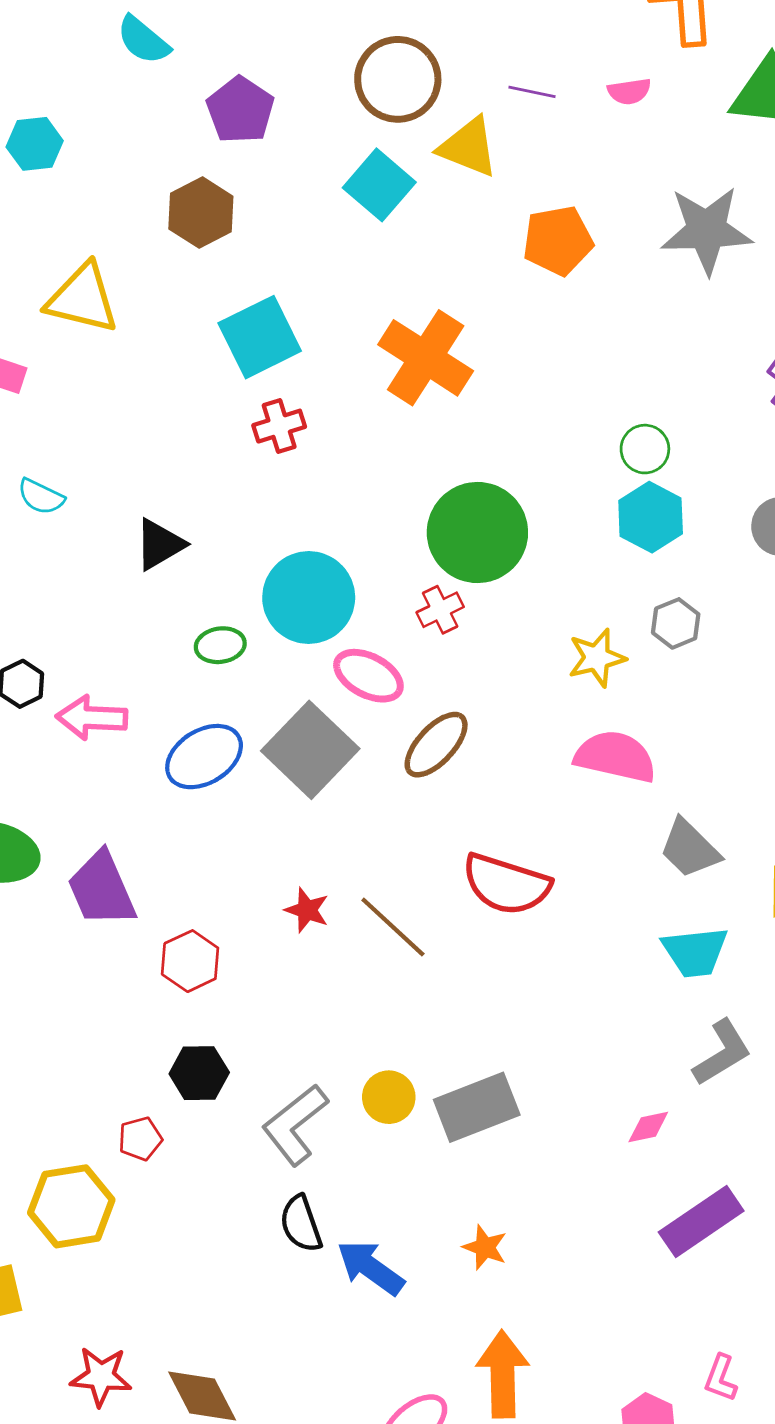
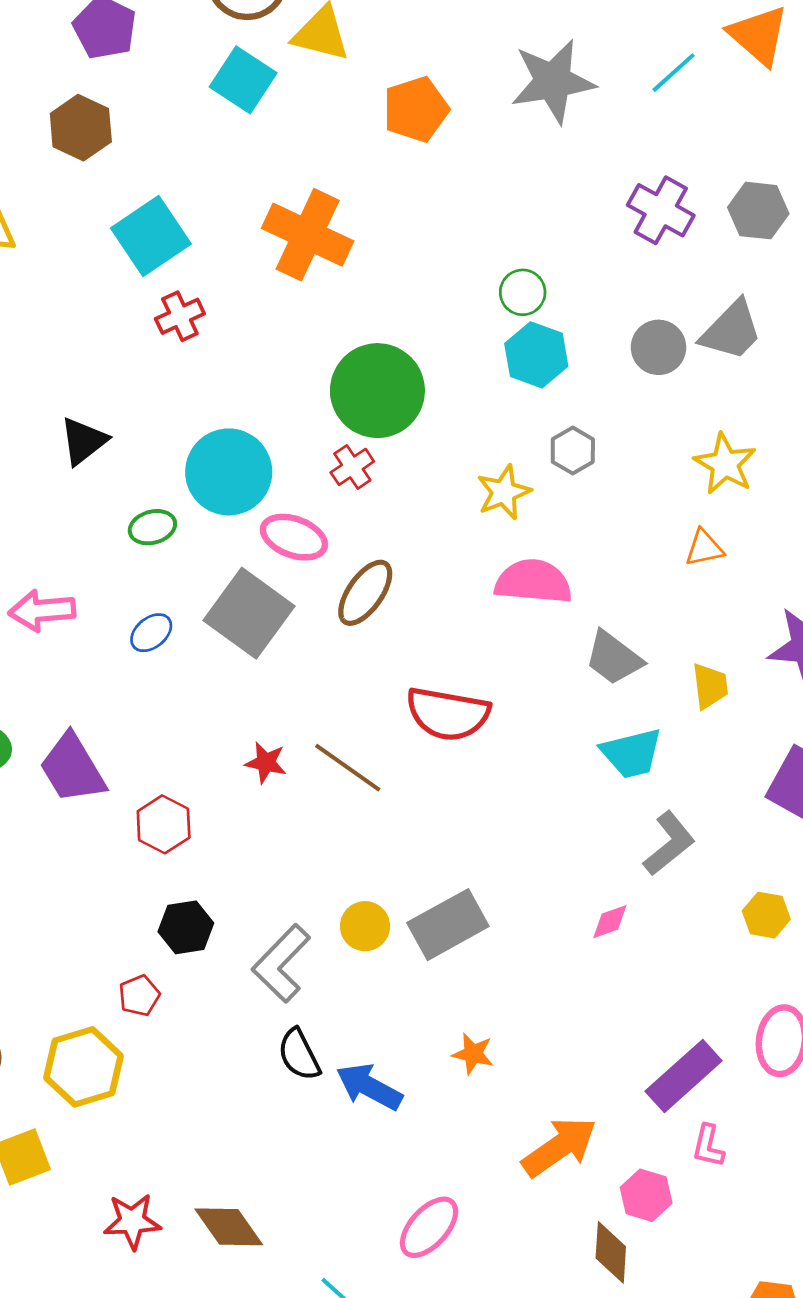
blue ellipse: (204, 757) -> (151, 633), size x0.6
purple rectangle: (701, 1221) -> (684, 1076), moved
orange arrow: (503, 1374) -> (559, 1147), moved, turned 64

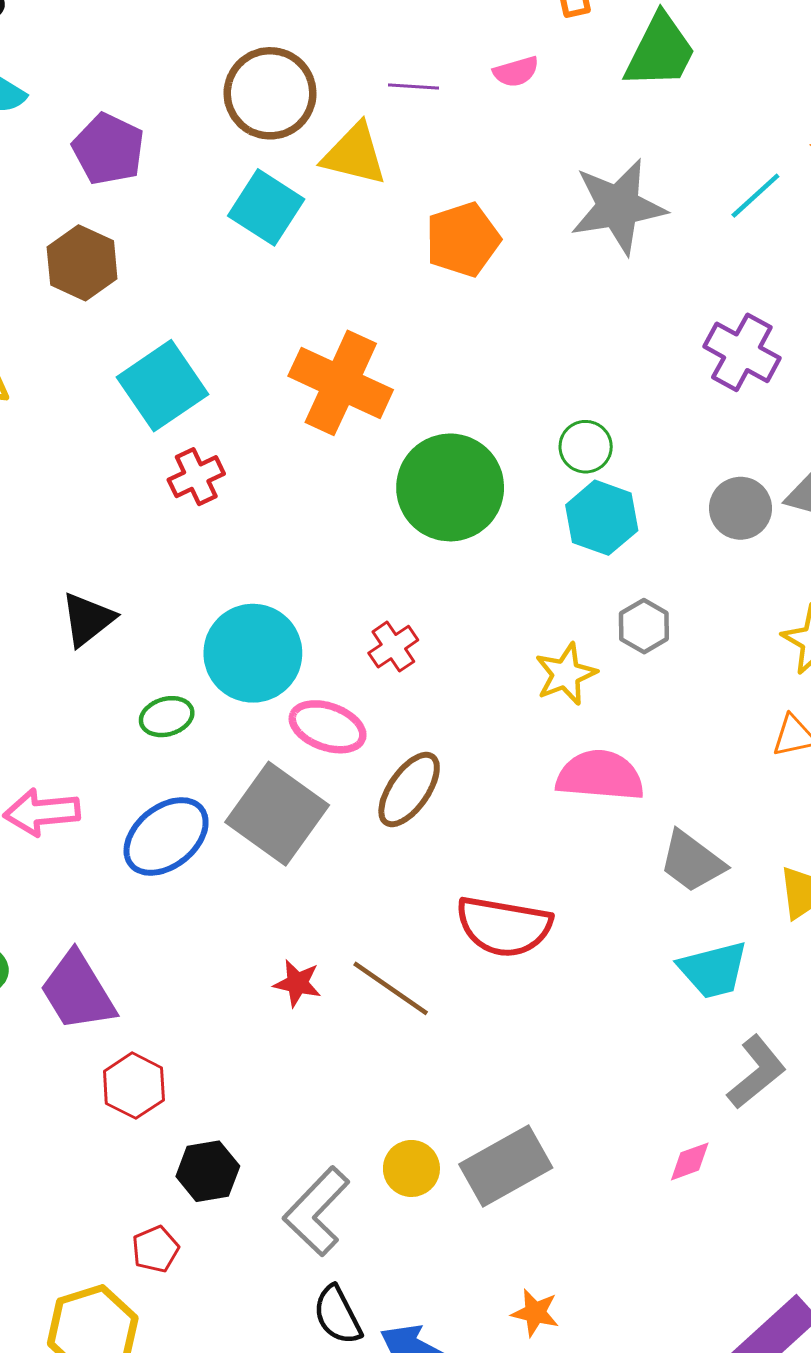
green circle: (377, 391) -> (450, 487), moved
blue ellipse: (151, 633) -> (166, 837), size x1.8
red hexagon: (164, 824) -> (134, 1086), moved

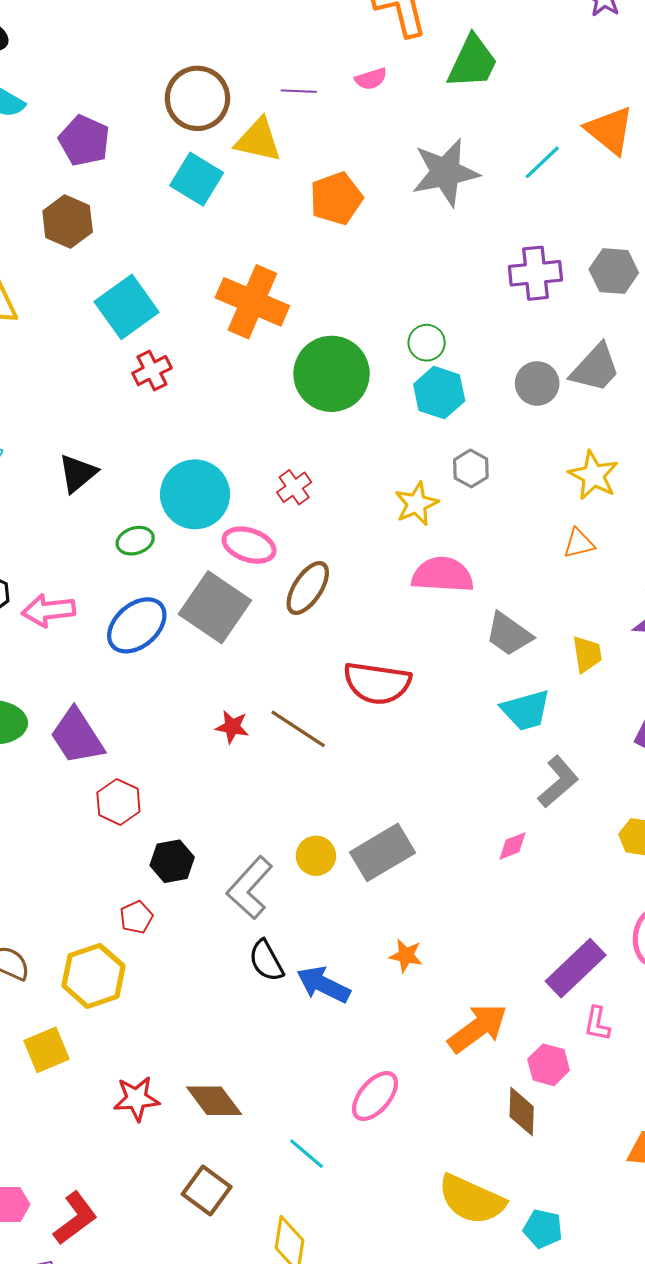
purple cross: (742, 352) -> (535, 273), turned -33

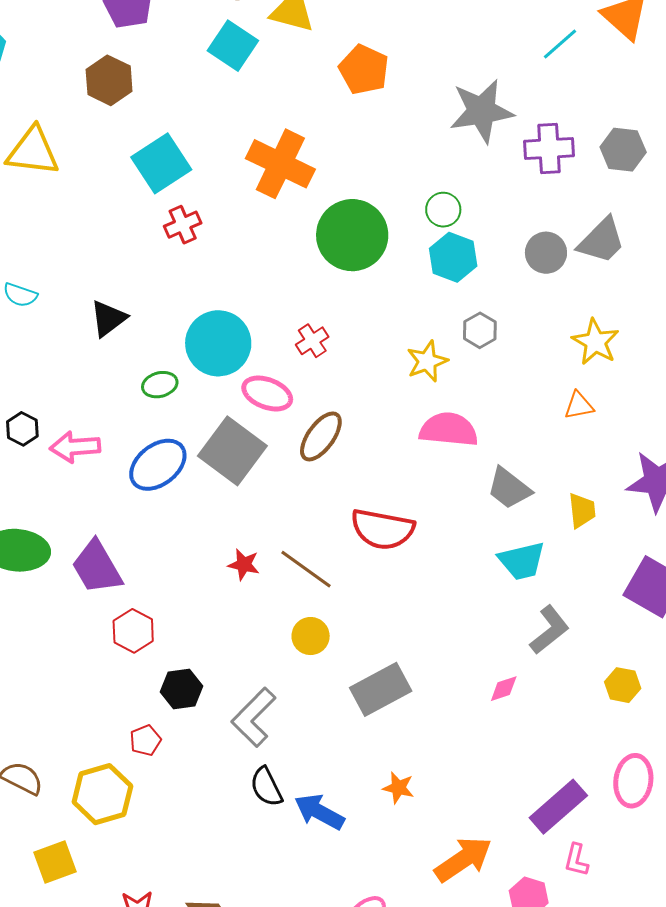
gray star: (445, 172) -> (482, 111), moved
orange pentagon: (336, 198) -> (364, 70), turned -30
yellow circle: (316, 856) -> (311, 636), moved

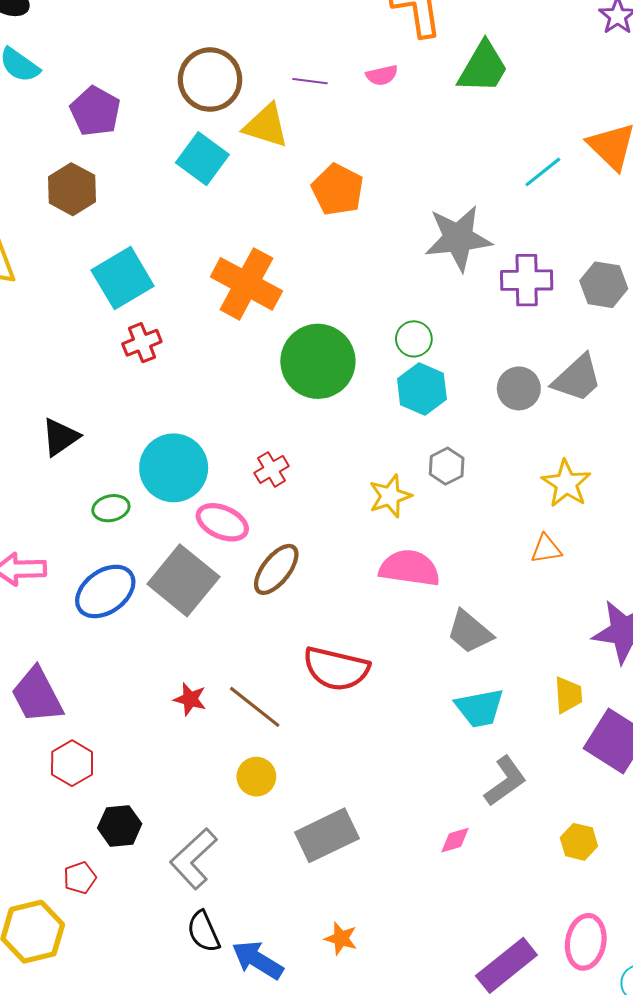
yellow trapezoid: (582, 510) -> (568, 695), moved

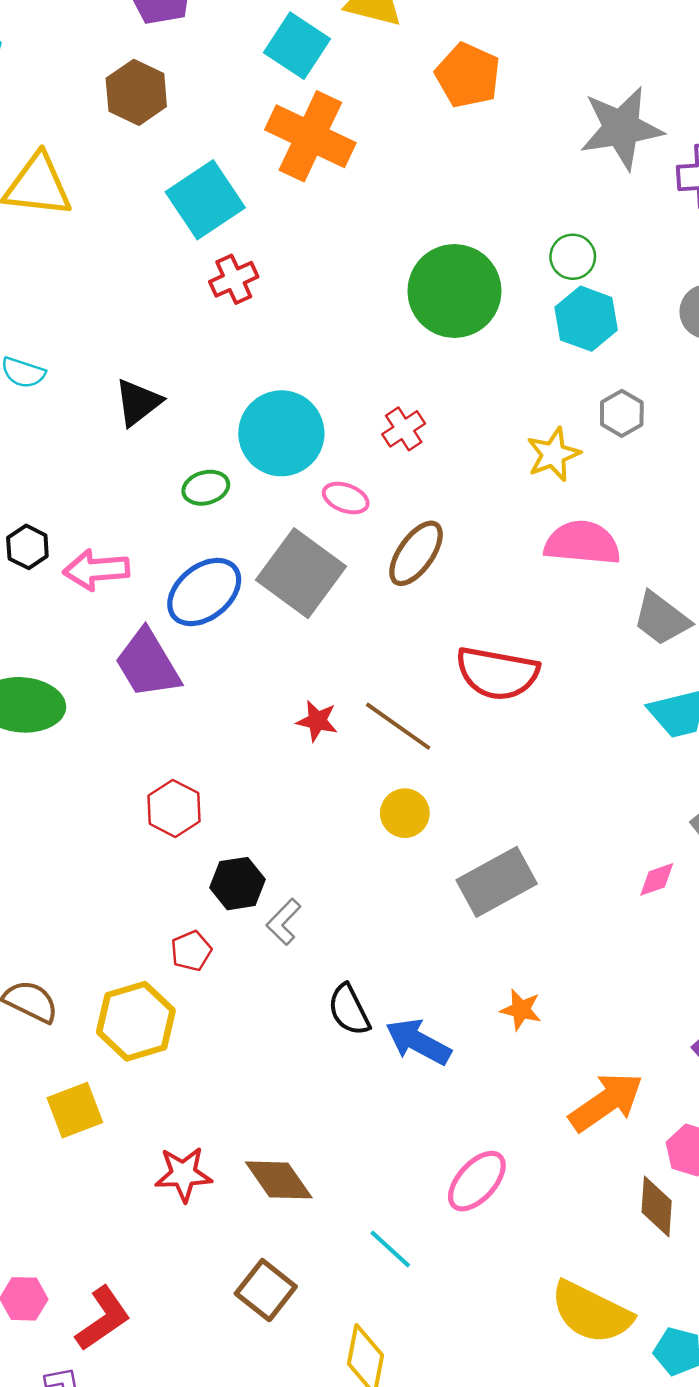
orange cross: (246, 284) -> (310, 136), moved
pink ellipse: (222, 522) -> (346, 498), size x0.7
purple trapezoid: (37, 695) -> (148, 664), moved
gray L-shape: (193, 859) -> (284, 922), moved, size x0.6

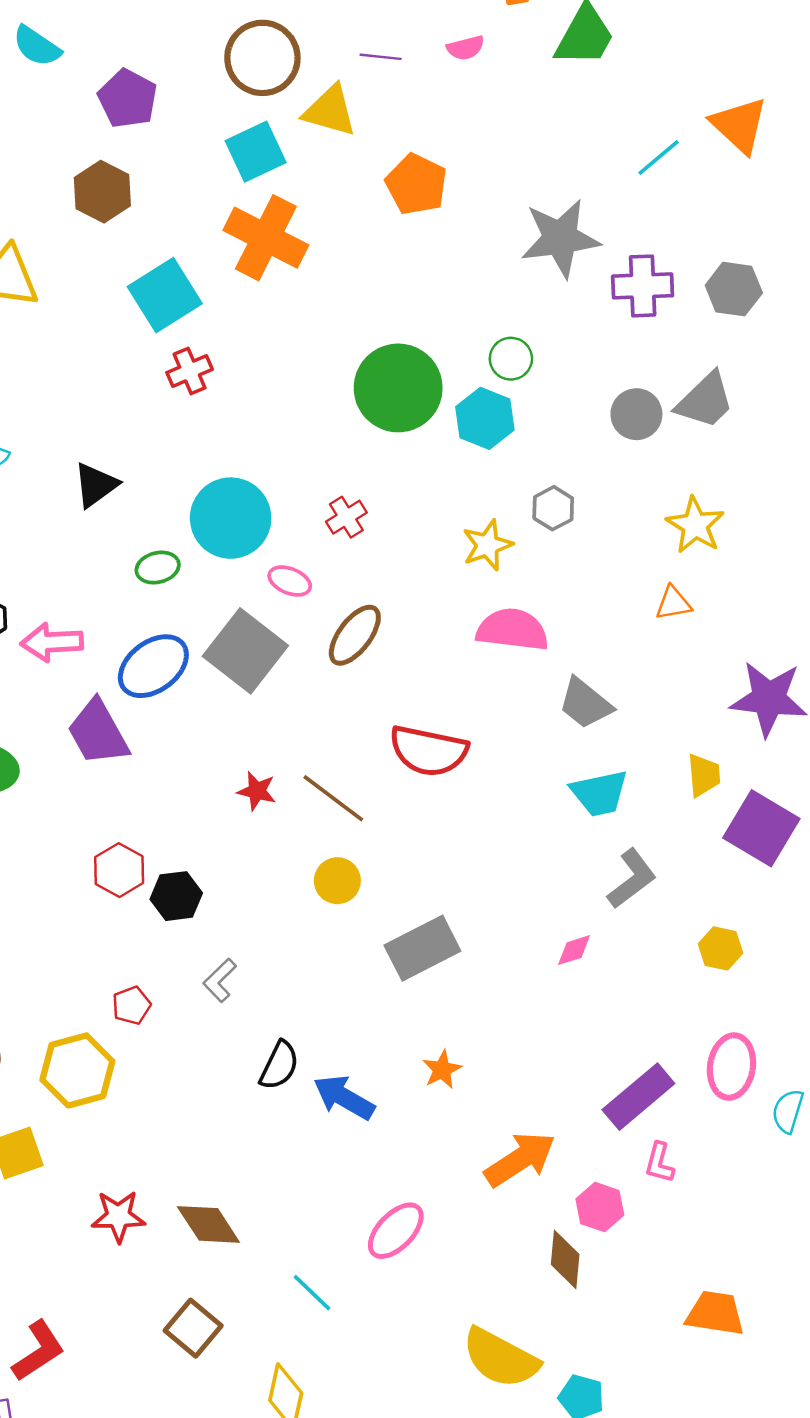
cyan square: (297, 46) -> (256, 152), turned 30
cyan hexagon: (586, 319) -> (485, 418), moved
black hexagon: (237, 884) -> (176, 896), moved
black semicircle: (349, 1010) -> (279, 1065), turned -129
orange star: (521, 1010) -> (442, 1070), turned 30

